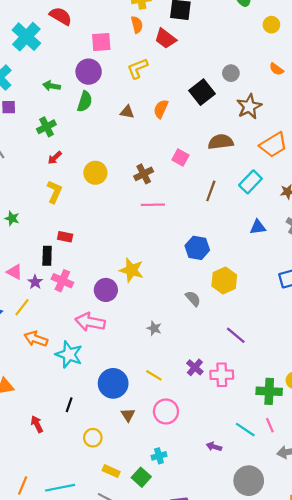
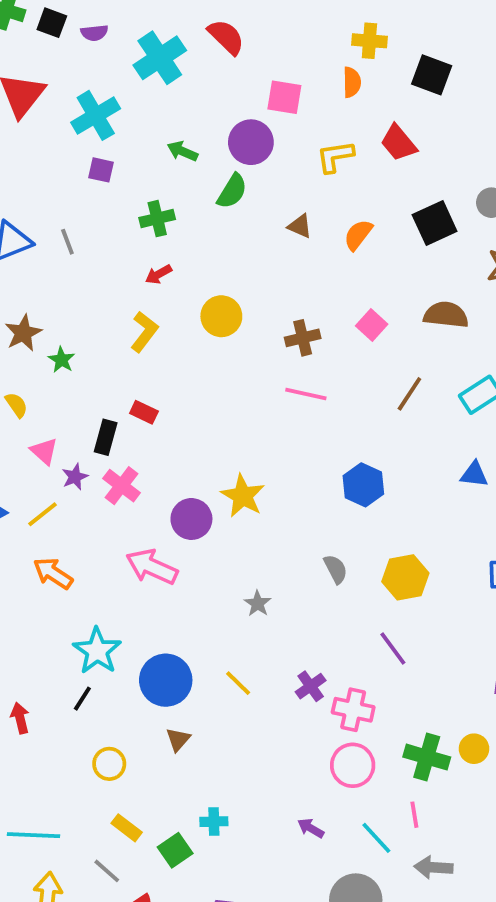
red trapezoid: (165, 38) -> (398, 143), moved
yellow hexagon: (224, 280) -> (405, 577), moved
cyan star: (69, 354) -> (97, 651), moved
pink circle: (166, 411) -> (353, 765), moved
cyan line: (245, 430) -> (376, 838), moved

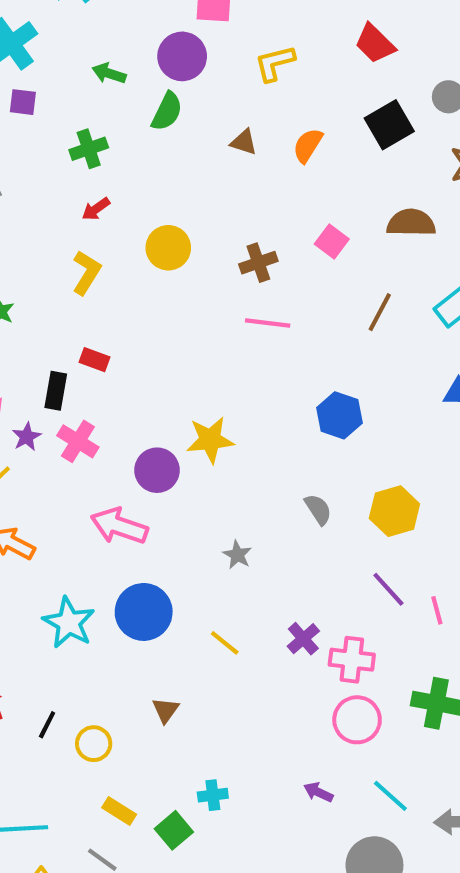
red trapezoid: (398, 143) -> (375, 43), moved
yellow star: (243, 496) -> (210, 440), turned -30
blue circle: (166, 680) -> (144, 612), moved
black line: (82, 699) -> (47, 725), moved
pink line: (414, 815) -> (437, 610), moved

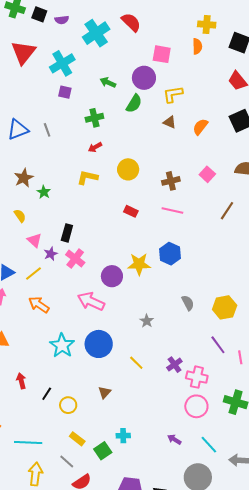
yellow L-shape: (275, 63) -> (173, 94), moved
yellow L-shape: (87, 273) -> (87, 177), turned -115
red rectangle: (94, 360) -> (131, 211), moved
blue hexagon: (339, 415) -> (170, 254), moved

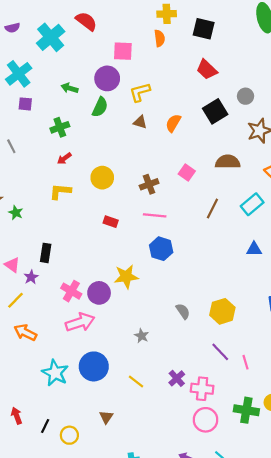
blue hexagon: (170, 254) -> (161, 249), moved
pink cross: (75, 259) -> (71, 291), moved
pink arrow: (91, 301) -> (80, 322), turned 144

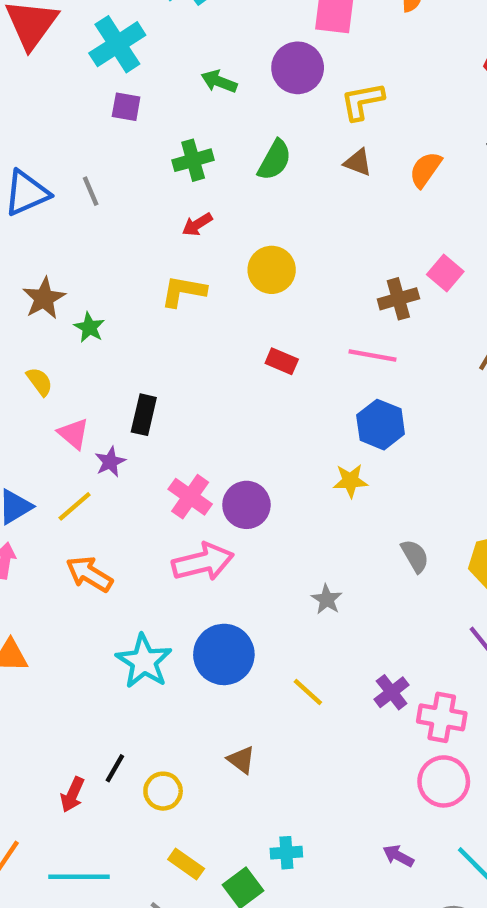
green semicircle: (100, 107) -> (275, 160), moved
brown cross: (149, 184) -> (398, 299), moved
yellow star: (126, 277) -> (350, 481), moved, size x0.7
red arrow: (17, 416) -> (72, 795), moved, turned -140
brown triangle: (106, 417) -> (241, 760), turned -32

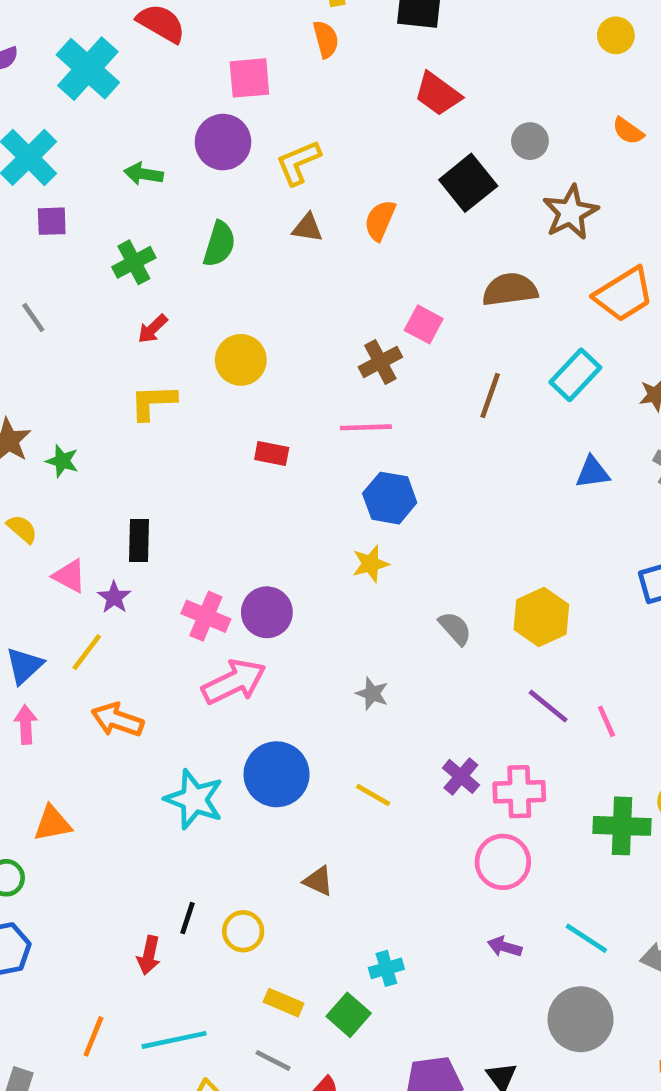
pink circle: (444, 781) -> (503, 862), moved

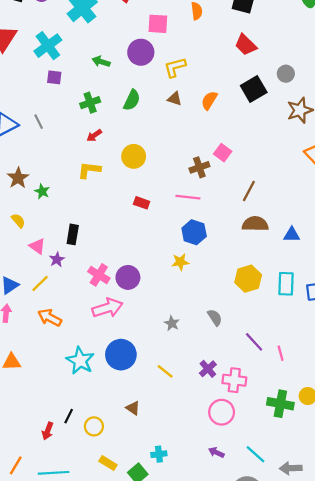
brown semicircle: (510, 290) -> (255, 224), moved
cyan rectangle: (575, 375) -> (286, 284), moved, turned -50
yellow hexagon: (541, 617) -> (248, 279), moved
gray semicircle: (455, 628) -> (215, 317), moved

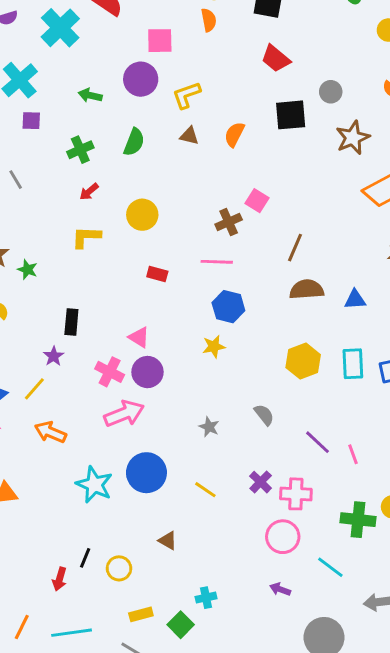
black square: (254, 89) -> (291, 115), turned 30
pink triangle: (37, 246) -> (139, 337), moved
cyan line: (256, 454) -> (330, 567), moved
yellow rectangle: (108, 463) -> (141, 614), turned -42

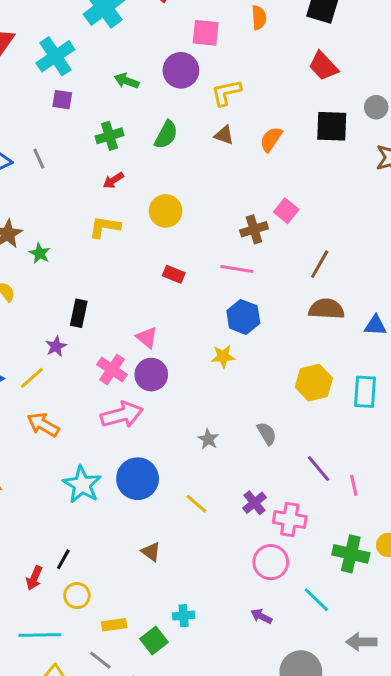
yellow circle: (119, 568) -> (77, 596), moved

